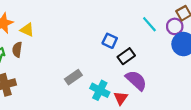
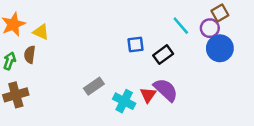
blue square: (110, 41) -> (135, 44), turned -32
black rectangle: (126, 56) -> (163, 55), moved
red triangle: (121, 98) -> (148, 95), moved

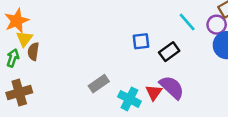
yellow triangle: (41, 32) -> (24, 39), moved, turned 42

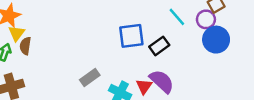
blue square: (141, 41) -> (131, 36), size x1.5

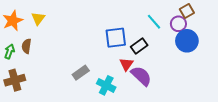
yellow triangle: (16, 33) -> (38, 18), moved
red triangle: (144, 86) -> (126, 64), moved

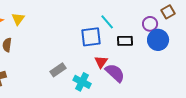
brown square: (187, 11) -> (168, 12), moved
cyan line: (154, 22) -> (107, 22), moved
black rectangle: (139, 46) -> (125, 41), moved, turned 35

